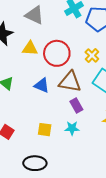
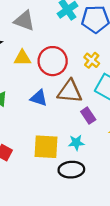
purple rectangle: (76, 106) -> (88, 116), moved
yellow square: (45, 130) -> (46, 147), size x1.6
black ellipse: (35, 163) -> (71, 170), moved

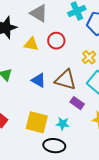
red circle: (53, 61) -> (56, 41), moved, size x0.7
purple rectangle: (88, 116) -> (77, 103), turned -32

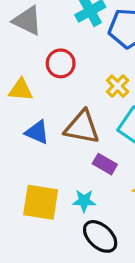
yellow triangle: (31, 44) -> (21, 90), moved
black ellipse: (54, 146) -> (100, 236), moved, turned 40

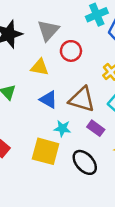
gray triangle: (27, 21) -> (48, 30), moved, turned 40
cyan star: (84, 201) -> (62, 128), moved
black ellipse: (100, 236) -> (85, 162), moved

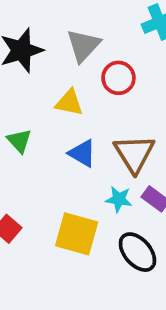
brown triangle: (82, 99) -> (134, 154), turned 40
cyan star: (62, 128) -> (119, 199), moved

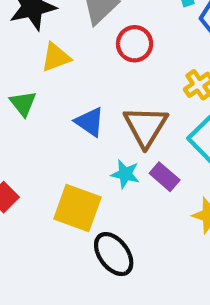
yellow triangle: (69, 103) -> (56, 57), moved, turned -36
black ellipse: (137, 252) -> (114, 254), moved

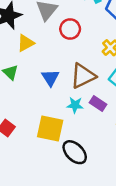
blue triangle: (90, 122) -> (50, 78), turned 30
brown triangle: (146, 126) -> (83, 76), turned 40

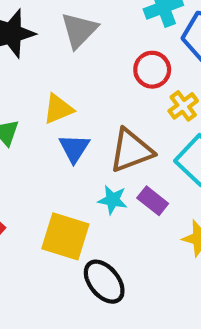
red circle: (70, 29) -> (152, 70), moved
yellow triangle: (26, 43) -> (58, 109), moved

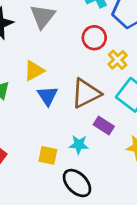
cyan star: (113, 200) -> (79, 145), moved
yellow square: (65, 236) -> (48, 155), size x0.6

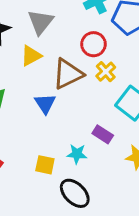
yellow cross: (118, 60) -> (106, 72), moved
yellow triangle: (34, 71) -> (31, 56), moved
brown triangle: (86, 93) -> (68, 74), moved

